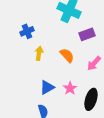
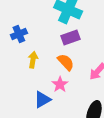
purple rectangle: (87, 34) -> (70, 38), moved
pink star: (70, 88) -> (60, 84), moved

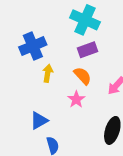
blue cross: (19, 34) -> (33, 46), size x1.5
blue triangle: (42, 100) -> (39, 121), moved

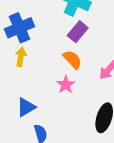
purple rectangle: (87, 50) -> (78, 32), turned -30
yellow arrow: (48, 73) -> (21, 57), moved

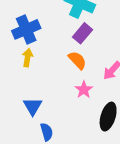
pink star: (66, 85) -> (84, 90), moved
blue triangle: (26, 107) -> (33, 106), turned -30

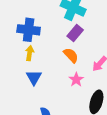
blue cross: (26, 29) -> (29, 30), turned 30
blue triangle: (33, 106) -> (34, 77), moved

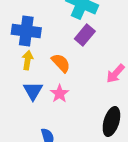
orange semicircle: (71, 55) -> (61, 63), moved
pink star: (76, 80) -> (60, 94), moved

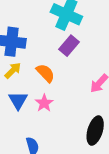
yellow arrow: (28, 60) -> (13, 70), turned 36

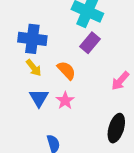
yellow arrow: (13, 70) -> (34, 68), turned 96

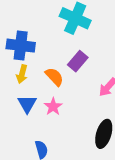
purple rectangle: (90, 43) -> (78, 61), moved
yellow arrow: (34, 68) -> (22, 74), turned 54

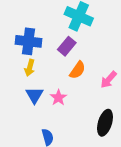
purple rectangle: (78, 61) -> (67, 46), moved
orange semicircle: (54, 77) -> (78, 70), moved, turned 78

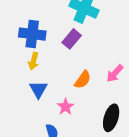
orange semicircle: (78, 70) -> (83, 80), moved
pink star: (58, 98) -> (65, 107), moved

